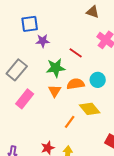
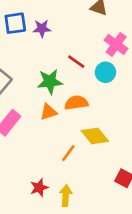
purple star: (43, 41) -> (42, 28), moved
cyan circle: (98, 80) -> (105, 72), moved
orange triangle: (55, 91) -> (48, 112), turned 40

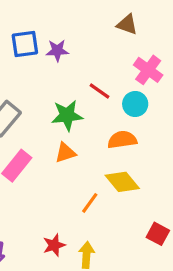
orange semicircle: (76, 103) -> (122, 140), moved

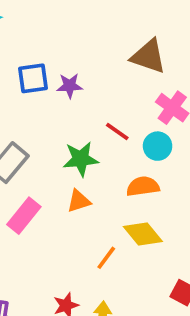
brown triangle: (127, 25) -> (148, 56), size x1.5

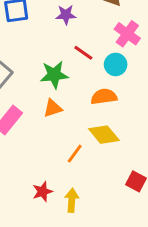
purple star: (70, 86) -> (66, 15), moved

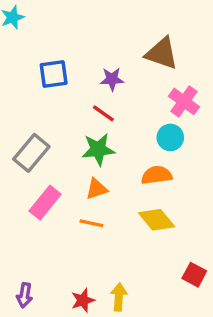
red line: (83, 53) -> (103, 113), moved
orange line: (75, 154) -> (91, 223), moved, turned 66
red star: (43, 192) -> (83, 300), moved

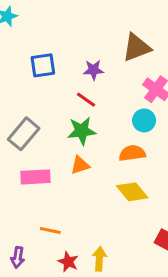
brown triangle: (162, 53) -> (137, 48), turned -40
pink rectangle: (45, 203) -> (35, 177), turned 48
orange line: (91, 223) -> (50, 231), moved
red star: (83, 300) -> (68, 262), turned -30

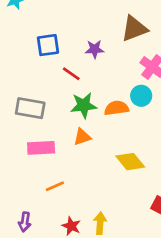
red line: (86, 100) -> (71, 74), moved
gray rectangle: (24, 134) -> (30, 108), turned 60
orange semicircle: (132, 153) -> (117, 108), moved
orange line: (50, 231) -> (55, 186), moved, turned -36

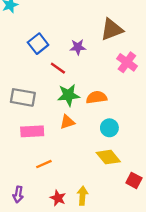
blue square: (48, 45) -> (38, 44), turned -30
cyan circle: (141, 96) -> (109, 128), moved
yellow diamond: (130, 162) -> (108, 157), moved

